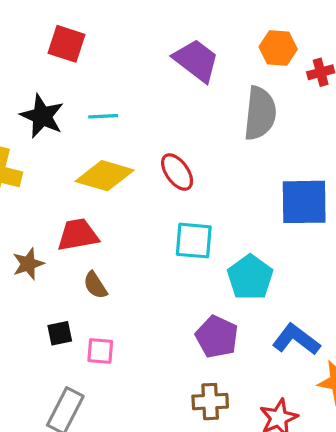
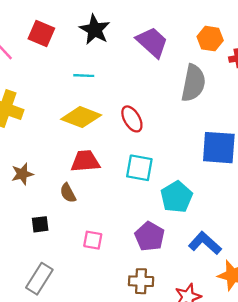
red square: (67, 44) -> (41, 33), moved
black star: (42, 116) -> (95, 30), moved
red trapezoid: (78, 235) -> (85, 161), moved
pink square: (100, 351) -> (93, 240), moved

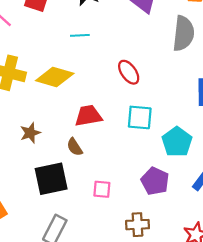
yellow diamond: (81, 117) -> (55, 77), moved
black square: (40, 224) -> (51, 179), size x2.0
brown cross: (141, 281) -> (137, 225), moved

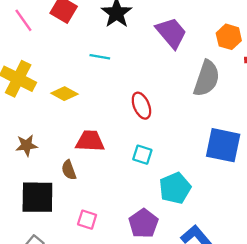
yellow diamond: (55, 77) -> (64, 94), size x0.7
cyan square: (140, 117) -> (142, 155), size x0.7

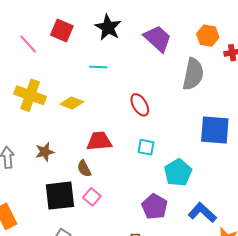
pink square: (87, 220) -> (92, 197), moved, turned 30

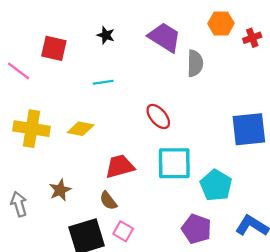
black star: (108, 27) -> (106, 35), size x0.6
gray semicircle: (193, 74) -> (195, 63), moved, size x0.7
cyan square: (146, 147) -> (174, 163), size x1.8

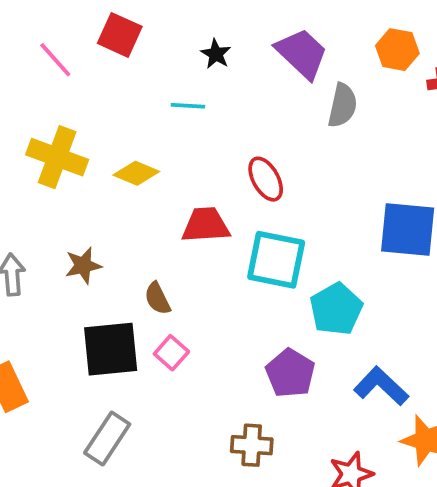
black star: (106, 35) -> (216, 54), moved
red trapezoid: (120, 166) -> (206, 225), moved

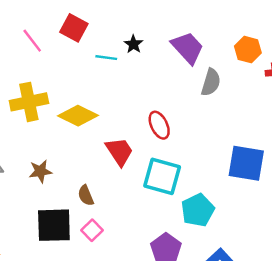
cyan line: (188, 106) -> (106, 58), moved
yellow cross: (57, 157) -> (29, 102), turned -36
yellow diamond: (136, 173) -> (78, 116), size x1.4
red trapezoid: (206, 225) -> (119, 151), turned 56

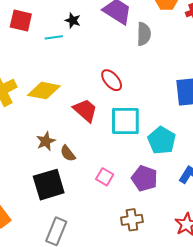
brown star: (40, 171) -> (46, 141), moved
pink square: (92, 230) -> (105, 177), moved

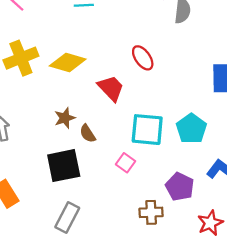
cyan square: (125, 121) -> (147, 130), moved
purple pentagon: (145, 178) -> (180, 187), moved

